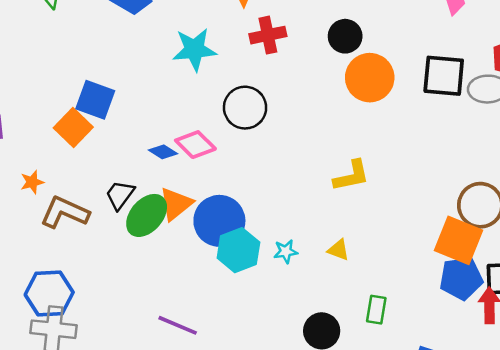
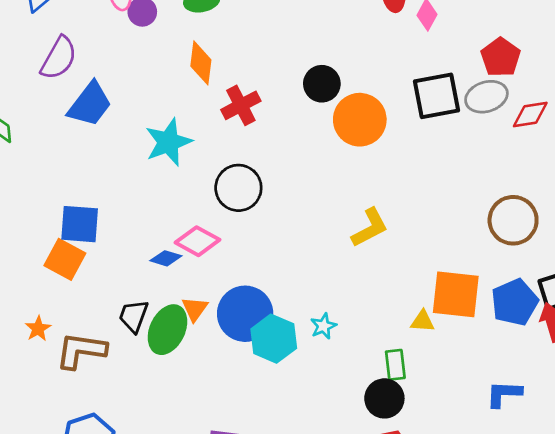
orange triangle: (176, 204) -> (195, 309), size x0.7
orange square: (459, 240) -> (456, 294), moved
yellow triangle: (338, 250) -> (423, 321), moved
green rectangle: (376, 310) -> (395, 365), moved

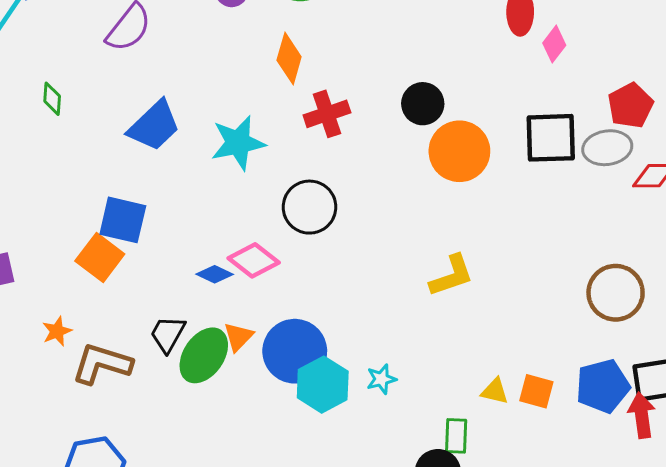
blue trapezoid: (90, 104) -> (154, 126), moved
orange square: (456, 294) -> (536, 391), moved, size x0.6

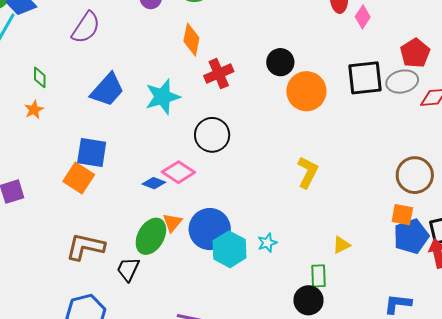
yellow L-shape: (452, 276) -> (308, 172), turned -40
orange star: (57, 331) -> (34, 110), moved
black trapezoid: (168, 334) -> (128, 269), moved
yellow triangle: (495, 391) -> (341, 245), turned -36
orange square: (536, 391) -> (402, 215), moved

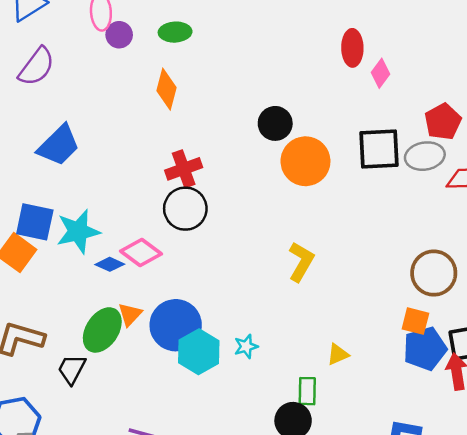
red cross: (219, 74) -> (184, 169), moved
cyan star: (163, 97) -> (78, 231), moved

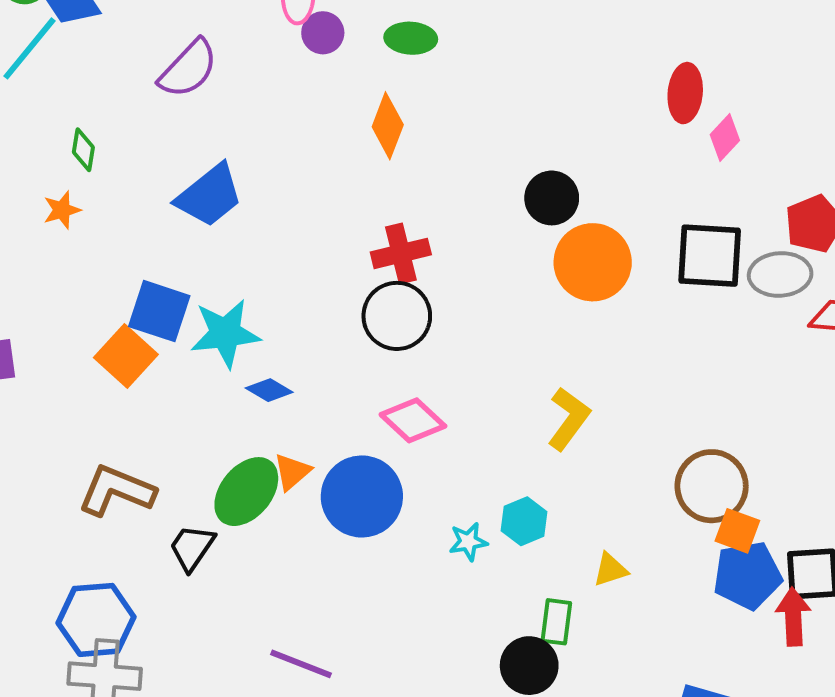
pink diamond: (141, 252) -> (413, 420), moved
brown circle: (434, 273) -> (712, 486), moved
cyan hexagon: (199, 352) -> (524, 521), moved, size x0.7

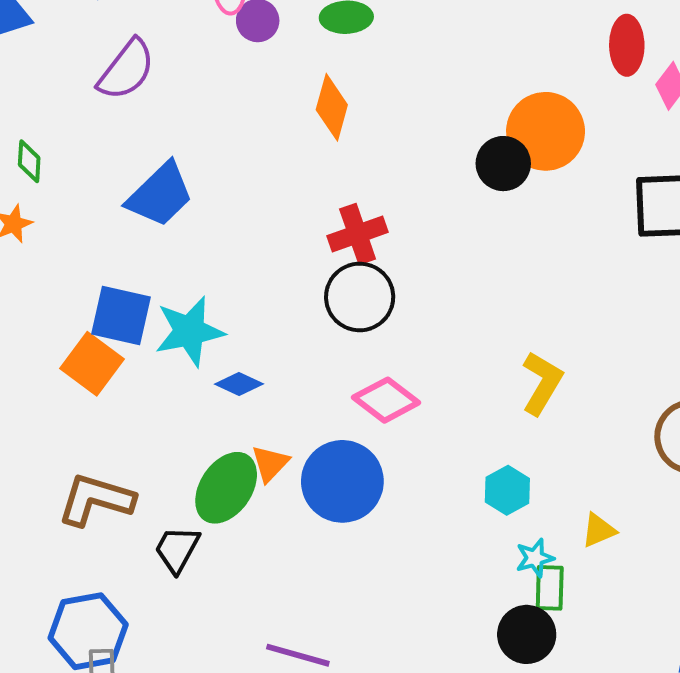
orange circle: (593, 262) -> (546, 131), moved
cyan star: (468, 542) -> (535, 558), moved

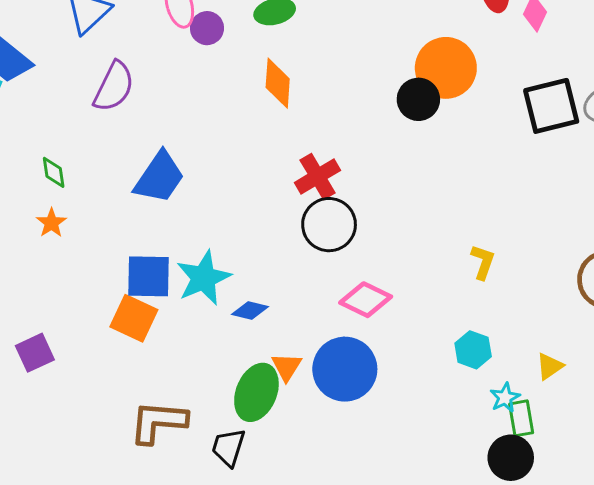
yellow L-shape: (542, 383) -> (483, 262), size x0.7

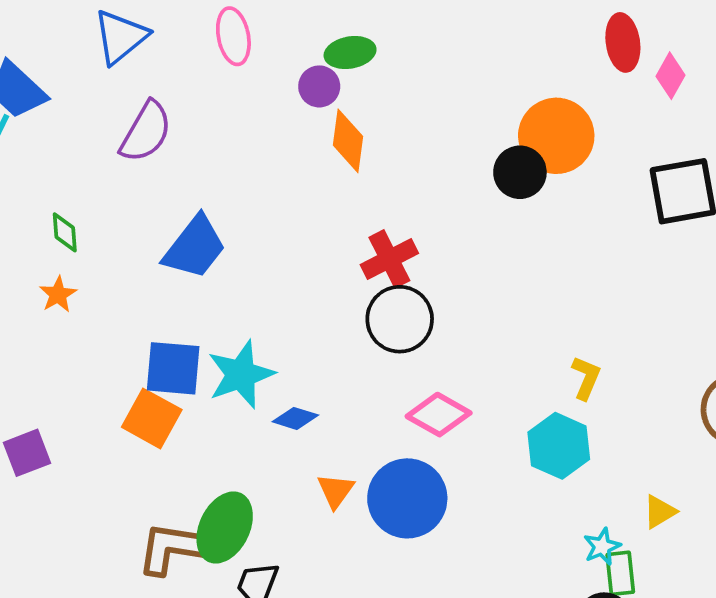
purple circle: (207, 28) -> (319, 86), moved
cyan hexagon: (473, 350) -> (559, 446), moved, size x1.4
green ellipse: (256, 392) -> (225, 528), moved

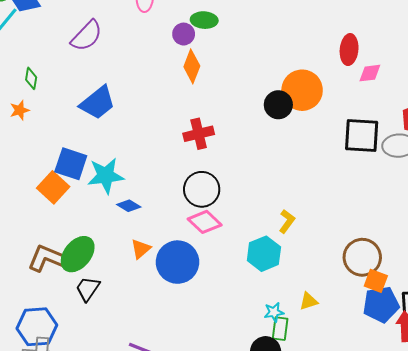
pink diamond: (670, 76) -> (370, 73), turned 40
black circle: (400, 319) -> (202, 189), moved

